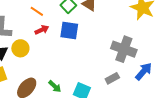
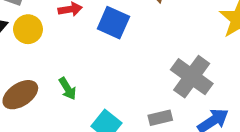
green arrow: (55, 86) -> (67, 89), moved

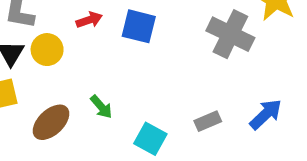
gray cross: (192, 77) -> (230, 34), moved

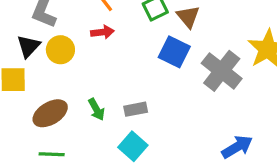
blue square: (139, 26) -> (174, 52), moved
gray rectangle: (208, 121) -> (136, 109), moved

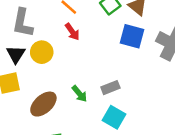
red arrow: (102, 32) -> (72, 32), turned 72

